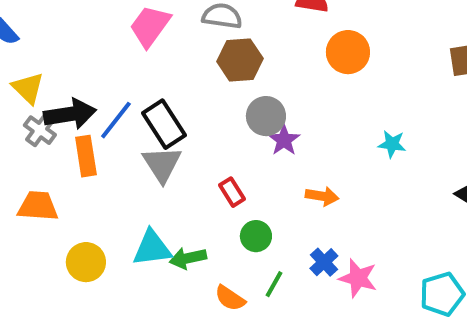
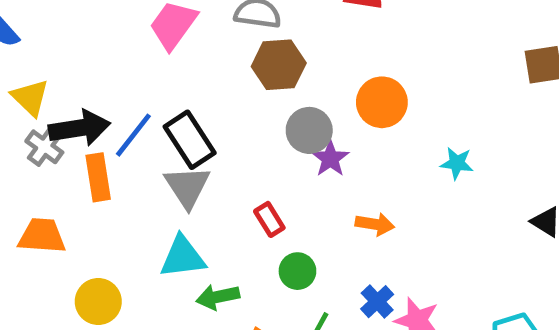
orange circle: (348, 52) -> (382, 102), moved
cyan triangle: (152, 248) -> (183, 257), moved

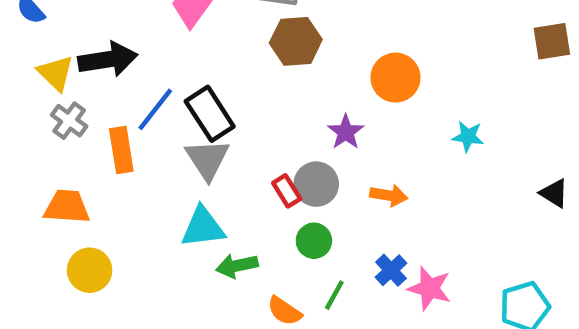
black arrow: (79, 128) -> (108, 59), moved
gray circle: (309, 130) -> (316, 184), moved
yellow circle: (98, 302) -> (90, 270), moved

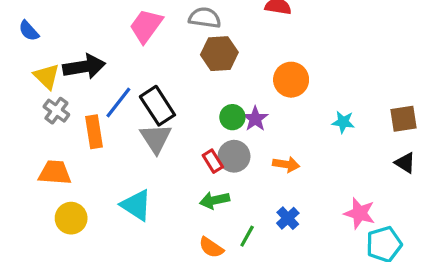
brown square: (552, 41) -> (403, 119), moved
cyan triangle: (203, 227) -> (136, 205), moved, turned 40
green circle: (314, 241) -> (232, 117), moved
green arrow: (237, 266) -> (214, 200), moved
pink star: (429, 288) -> (359, 213), moved

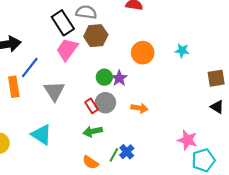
pink trapezoid: (146, 26) -> (67, 49), moved
black rectangle: (157, 106) -> (63, 23), moved
cyan star: (343, 122) -> (182, 51), moved
blue cross: (288, 218) -> (127, 152), moved

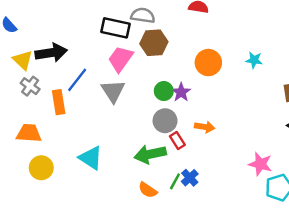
black rectangle: (63, 23) -> (116, 28), turned -45
gray triangle: (54, 91) -> (113, 91), moved
red rectangle: (92, 106) -> (177, 141), moved
green arrow: (93, 131) -> (150, 154), size x1.4

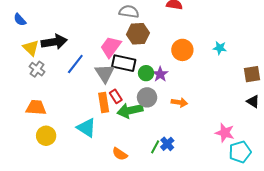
black rectangle: (116, 28) -> (124, 63), moved
orange rectangle: (59, 102) -> (104, 102), moved
red rectangle: (177, 141) -> (116, 96), moved
green arrow: (150, 154) -> (130, 111), moved
orange semicircle: (148, 190) -> (120, 154), moved

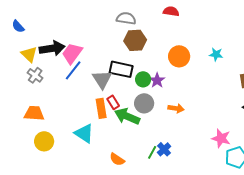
pink trapezoid: (111, 47) -> (72, 53), moved
green arrow: (130, 111) -> (127, 116), turned 35

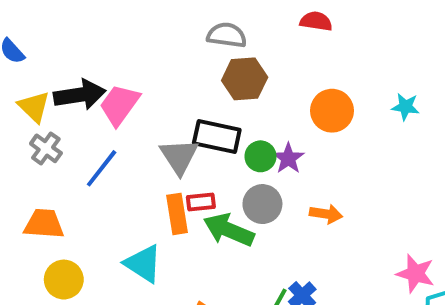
blue line: (73, 70) -> (102, 168), moved
red rectangle: (113, 102) -> (201, 202), turned -64

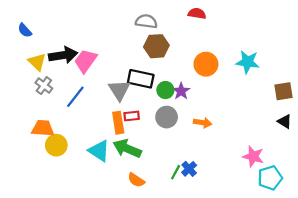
cyan star: (405, 107) -> (248, 62), size x1.5
green arrow: (229, 230) -> (127, 149), moved
yellow circle: (64, 280) -> (56, 145), moved

